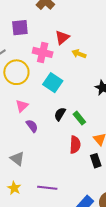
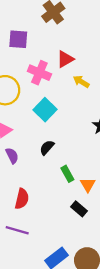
green rectangle: (79, 118) -> (67, 174), moved
red semicircle: (75, 145) -> (22, 199), moved
black rectangle: (96, 161) -> (79, 209), turned -40

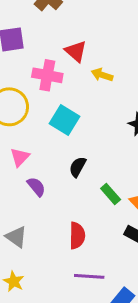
red triangle: (65, 59) -> (76, 51), turned -36
red semicircle: (22, 199) -> (77, 236), moved
purple line: (17, 230) -> (89, 276), moved

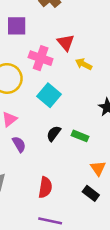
green rectangle: (111, 194) -> (80, 136), moved, turned -35

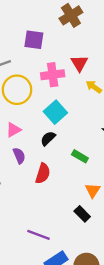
pink cross: (41, 58) -> (53, 75), turned -35
black semicircle: (54, 134) -> (48, 138), moved
red semicircle: (45, 187) -> (43, 173), moved

